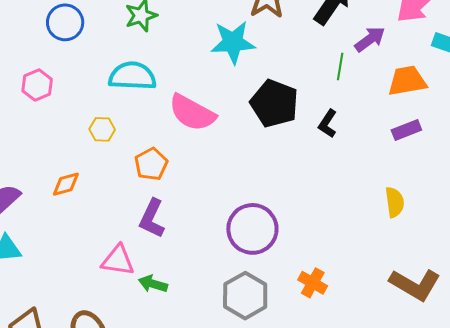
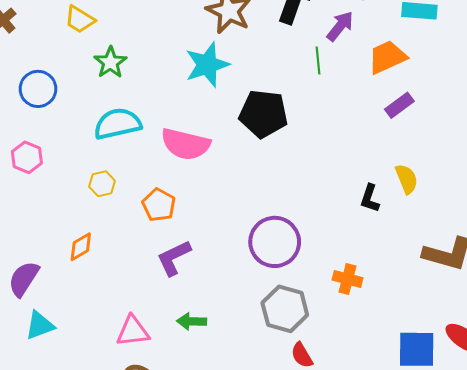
black L-shape: (328, 124) -> (370, 198), moved
purple L-shape: (152, 218) -> (174, 258), turned 54
pink triangle: (118, 260) -> (133, 331), moved

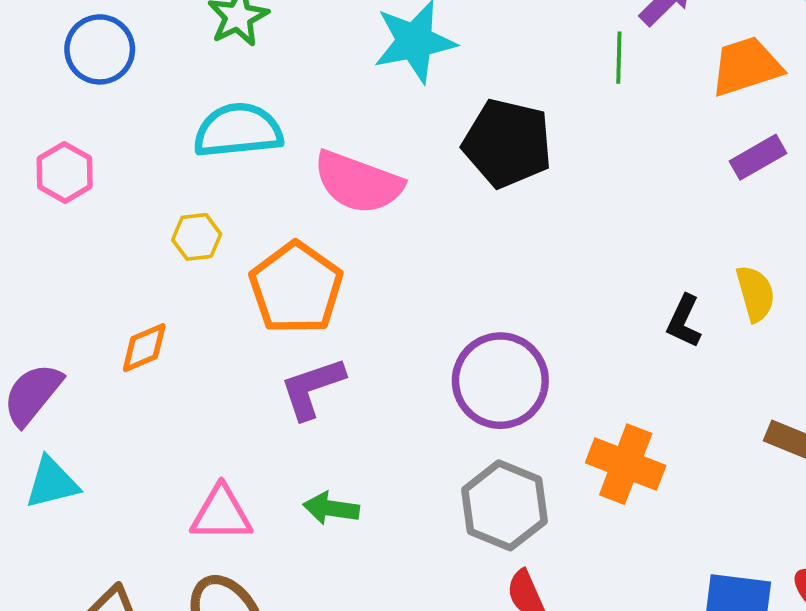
orange pentagon: (159, 205) -> (296, 288), size x1.5
orange cross: (347, 279) -> (626, 464), size x1.4

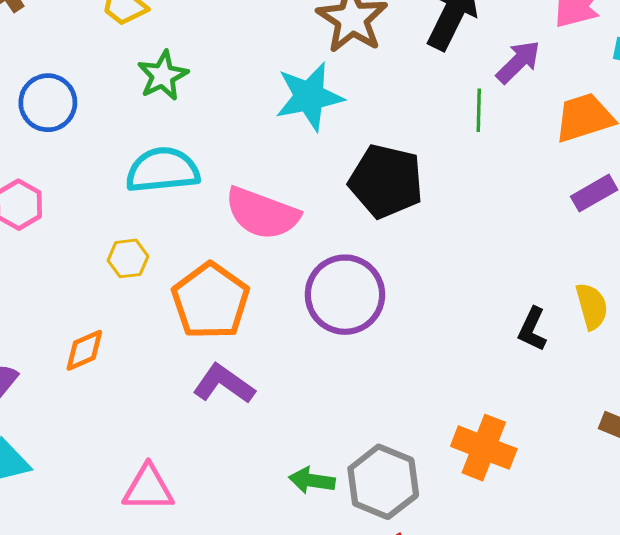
purple circle: (500, 381) -> (345, 295), moved
purple L-shape: (312, 388) -> (224, 384), turned 54
green arrow: (331, 508) -> (312, 480), moved

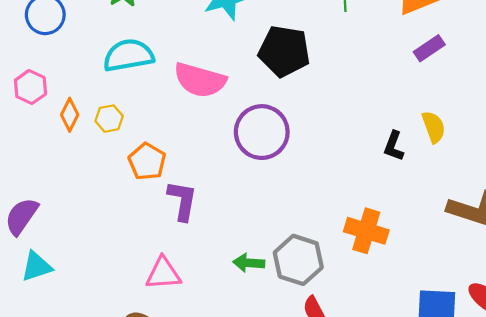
orange pentagon: (211, 301) -> (147, 162), moved, size x0.7
orange diamond: (84, 350) -> (70, 115), moved, turned -36
purple L-shape: (224, 384) -> (182, 201), turned 69
pink triangle: (148, 488) -> (163, 273), moved

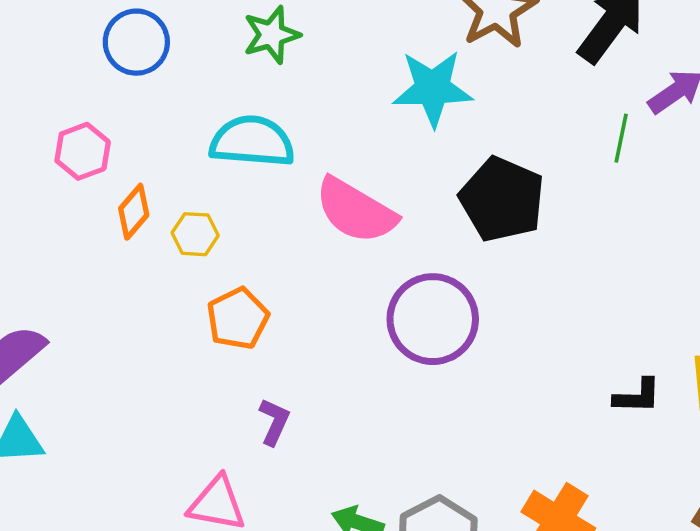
black L-shape: (394, 146) -> (637, 396), turned -124
purple L-shape: (182, 201) -> (274, 422), moved, size x0.7

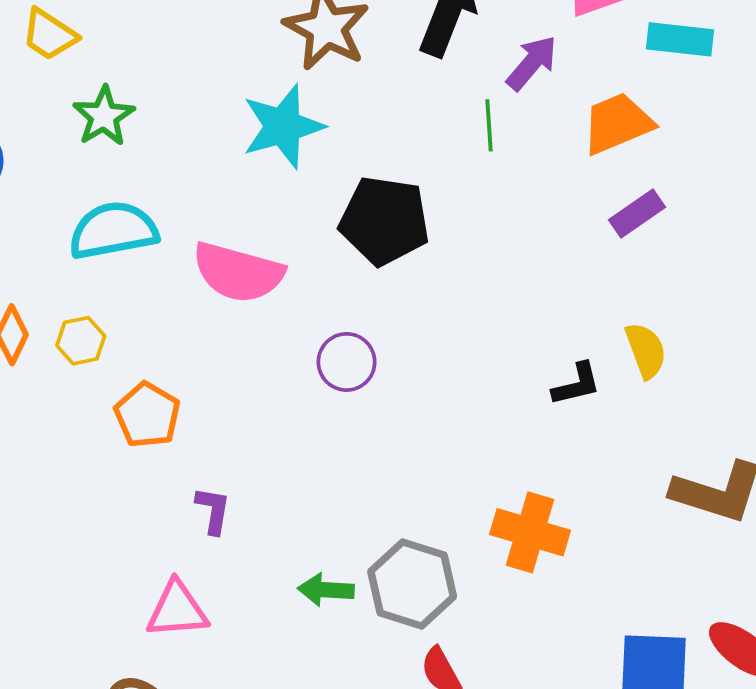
purple circle: (433, 319) -> (347, 362), size x0.6

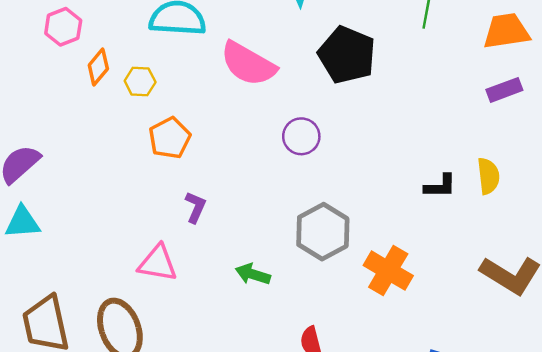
gray hexagon: (412, 584) -> (323, 232), moved

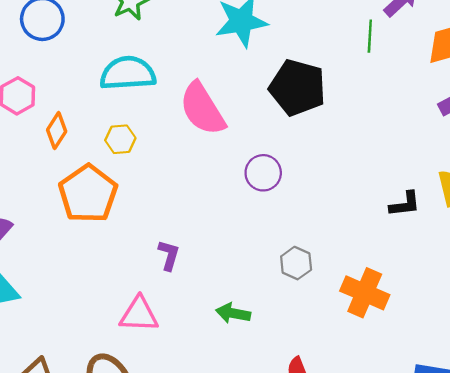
pink semicircle: (248, 64) -> (202, 109), turned 36
yellow hexagon: (140, 81) -> (120, 139), moved
orange pentagon: (170, 138) -> (88, 194), moved, size x1.4
gray hexagon: (323, 232) -> (296, 263), size x0.6

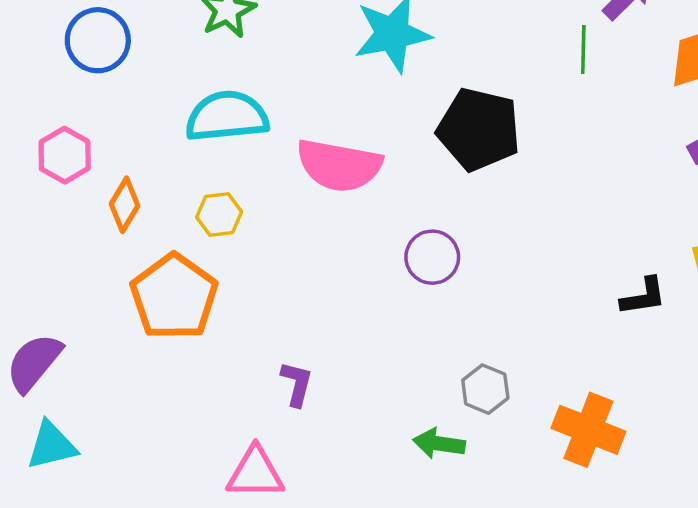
pink semicircle: (202, 109) -> (339, 165), turned -46
green arrow: (233, 313) -> (439, 444), moved

